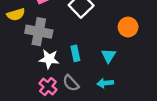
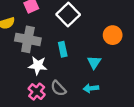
cyan rectangle: (75, 53) -> (63, 49), moved

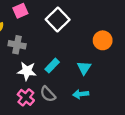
gray cross: (28, 39) -> (17, 45), size x0.7
cyan rectangle: (63, 49) -> (52, 66), moved, turned 56

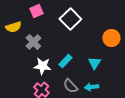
gray cross: (17, 45) -> (33, 42), turned 35
gray semicircle: (48, 94) -> (70, 86), moved

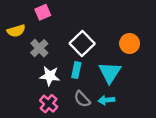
white square: (70, 19) -> (82, 43), moved
cyan rectangle: (65, 61) -> (76, 70), turned -32
cyan triangle: (94, 63) -> (110, 72), size x1.5

